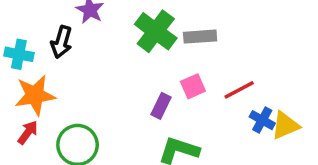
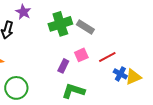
green cross: (156, 31) -> (60, 24), turned 35
gray rectangle: (200, 37) -> (85, 27), turned 36

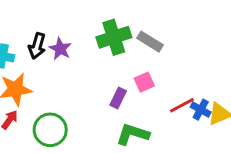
purple star: (23, 12) -> (60, 49), moved
red line: (107, 57) -> (182, 105), moved

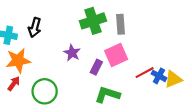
gray rectangle: (150, 42) -> (120, 24), turned 54
purple star: (60, 49) -> (72, 53), moved
pink square: (144, 82) -> (116, 55), size x1.5

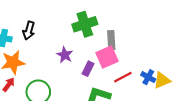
gray rectangle: (120, 24) -> (111, 40), moved
red line: (145, 73) -> (123, 77), moved

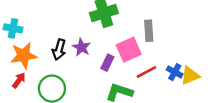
black arrow: (29, 31) -> (59, 50), moved
gray rectangle: (111, 40) -> (149, 31), moved

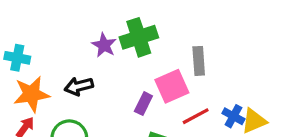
purple star: (81, 47) -> (104, 45), moved
black arrow: (59, 50) -> (79, 86), turned 60

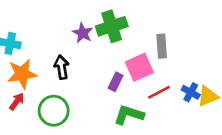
black arrow: (79, 86) -> (62, 67), turned 95

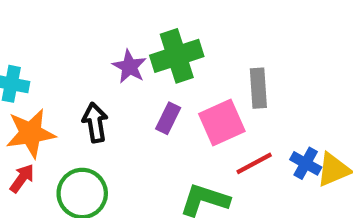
purple rectangle: (116, 82) -> (168, 118), moved

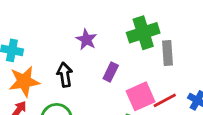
green cross: (177, 56) -> (143, 33), moved
pink square: (222, 122) -> (140, 96), moved

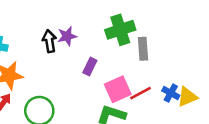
purple star: (86, 40) -> (67, 36), turned 30
black arrow: (65, 75) -> (49, 41), moved

